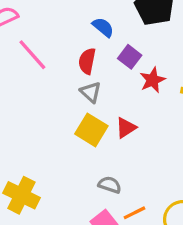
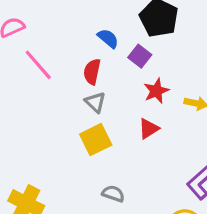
purple square: (130, 57) -> (140, 56), moved
red triangle: (126, 128) -> (149, 129), moved
yellow square: (91, 130) -> (96, 140), turned 32

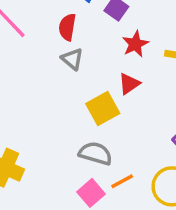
yellow square: (96, 140) -> (103, 108), moved
gray semicircle: (113, 194) -> (95, 153), size x1.4

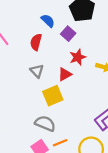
gray triangle: (72, 59) -> (37, 71), moved
red triangle: (129, 84) -> (65, 74), moved

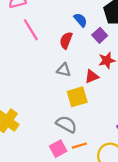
gray triangle: (37, 71) -> (64, 70), turned -40

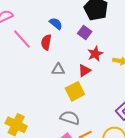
blue semicircle: (80, 20) -> (56, 24), moved
red semicircle: (66, 40) -> (46, 42), moved

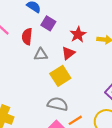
purple square: (85, 32) -> (48, 23), moved
red semicircle: (46, 42) -> (27, 37), moved

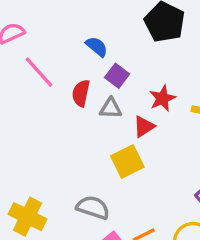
gray triangle: (41, 55) -> (111, 108), moved
gray semicircle: (58, 104) -> (93, 208), moved

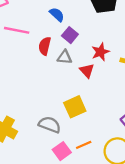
pink line: (39, 72) -> (17, 30), turned -40
red triangle: (144, 127) -> (87, 71), turned -42
yellow square: (127, 161) -> (75, 107), moved

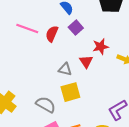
pink line: (17, 30) -> (27, 29), moved
gray triangle: (65, 57) -> (65, 69), moved

